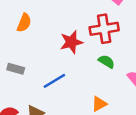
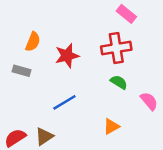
red star: (71, 42) -> (67, 56), moved
gray rectangle: (16, 69) -> (21, 71), moved

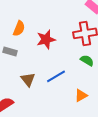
blue line: (64, 102) -> (56, 76), moved
brown triangle: (44, 136) -> (28, 79), moved, turned -35

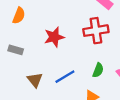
orange semicircle: (19, 28) -> (19, 16), moved
green semicircle: (87, 60) -> (98, 70), moved, turned 80

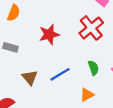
red cross: (96, 31) -> (91, 28), turned -30
green semicircle: (98, 70) -> (93, 68), turned -40

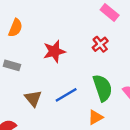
red cross: (91, 28) -> (100, 44), size x0.6
green semicircle: (93, 68) -> (103, 88), size x1.6

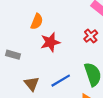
orange semicircle: (15, 28) -> (37, 21), moved

